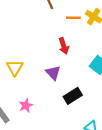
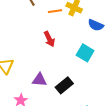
purple triangle: (53, 73) -> (39, 80), moved, turned -35

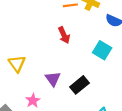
purple triangle: (39, 80) -> (53, 79), turned 49

